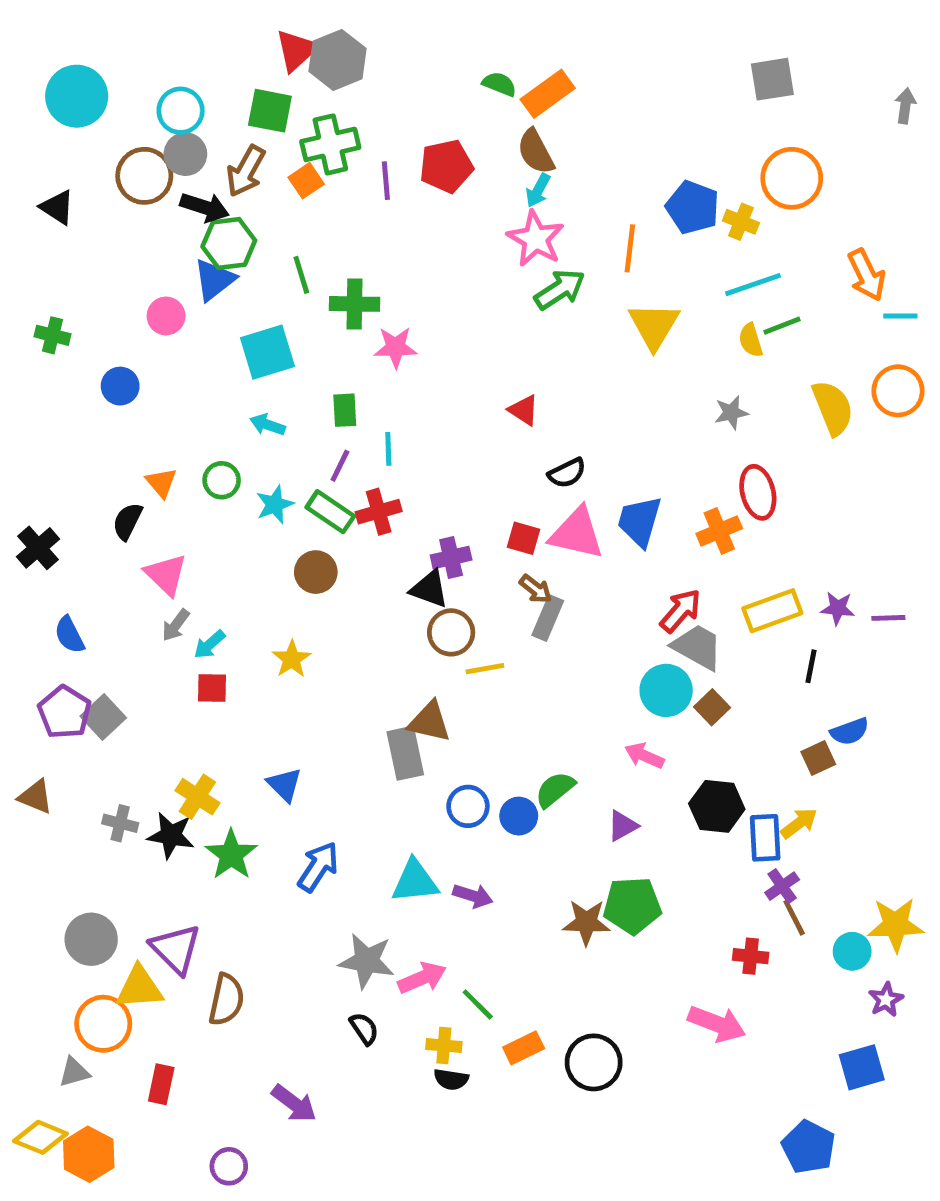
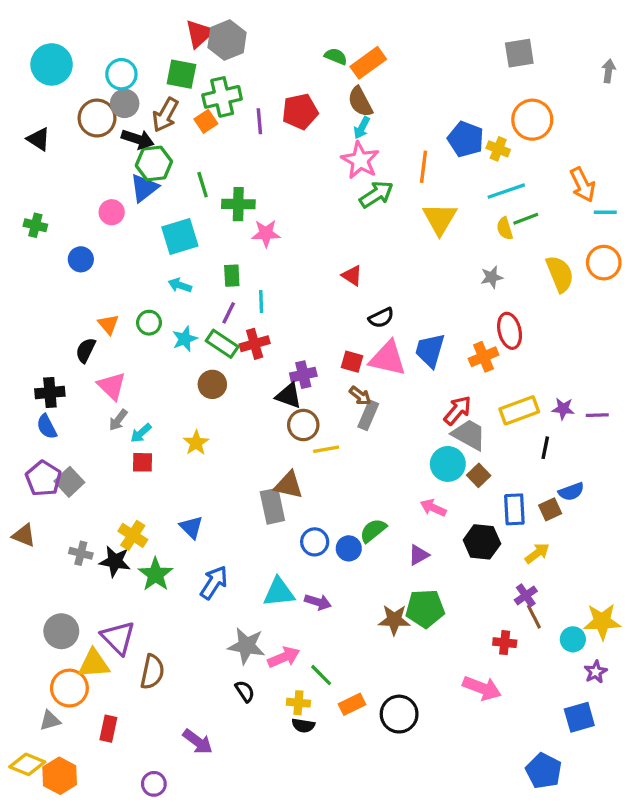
black cross: (38, 548) -> (50, 392), moved, turned 36
blue rectangle: (765, 838) -> (514, 509), moved

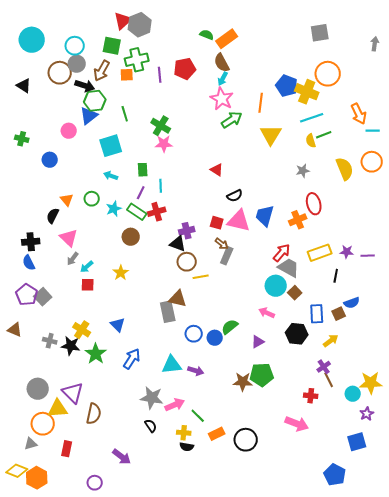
orange square: (206, 121) -> (127, 75), turned 32
yellow cross: (498, 149) -> (307, 92), size x1.6
green cross: (238, 204) -> (161, 126), moved, turned 30

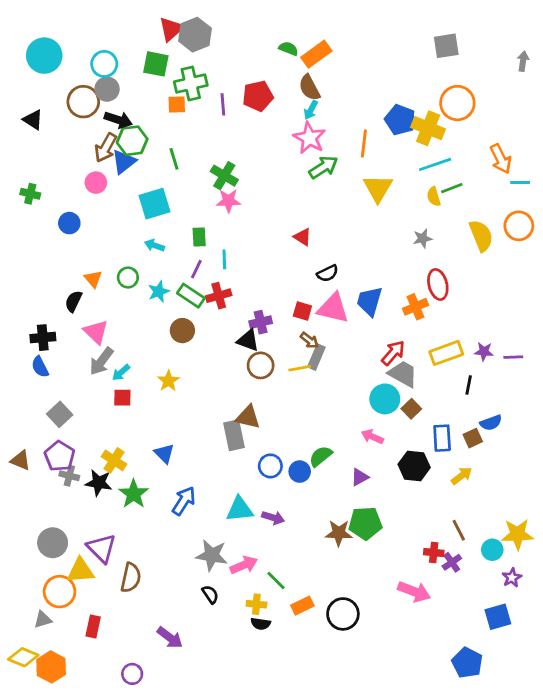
brown arrow: (102, 71) -> (106, 148), moved
gray arrow: (73, 259) -> (101, 361), size x1.5
yellow line: (201, 277) -> (300, 368), moved
purple pentagon: (27, 295) -> (60, 456), moved
purple cross: (324, 367) -> (452, 562), moved

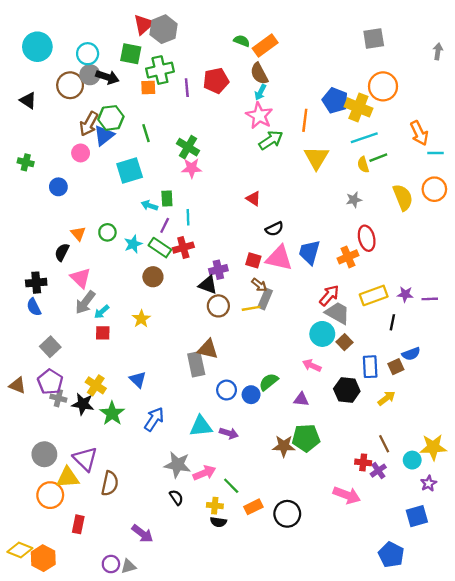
black arrow: (118, 120) -> (107, 77), moved
cyan arrow: (154, 245) -> (149, 206), moved
purple triangle: (360, 477) -> (301, 399), turned 35
gray triangle: (43, 620) -> (128, 566), moved

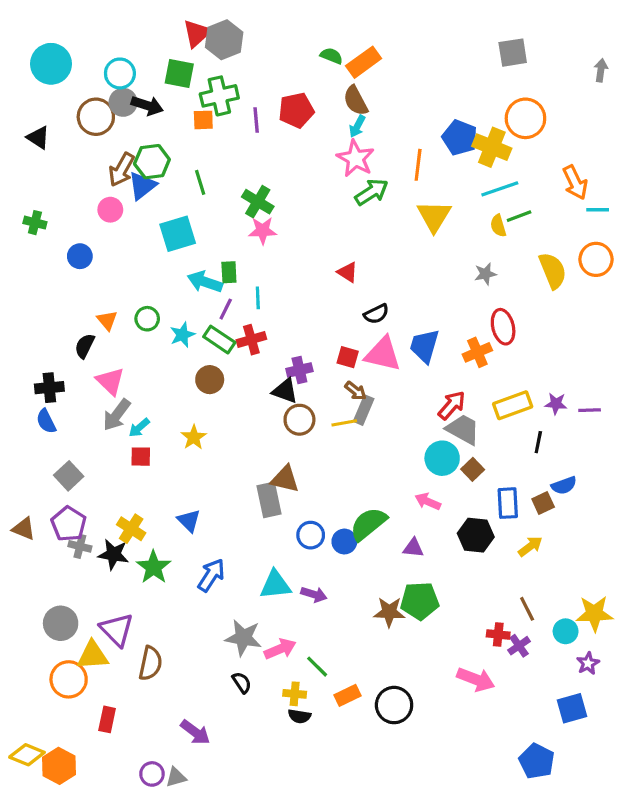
cyan arrow: (149, 206) -> (205, 282), size x1.5
green semicircle: (269, 382) -> (368, 524), size x1.4

